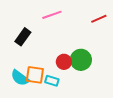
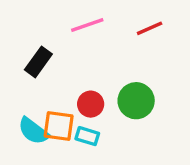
red line: (99, 19) -> (150, 28), moved
red circle: (64, 62) -> (91, 104), moved

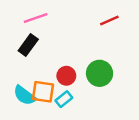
pink line: (87, 25) -> (36, 18), moved
cyan rectangle: (87, 136) -> (64, 99), turned -56

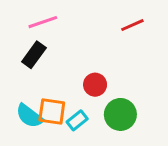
green circle: (100, 73) -> (120, 114), moved
red circle: (66, 76) -> (95, 85), moved

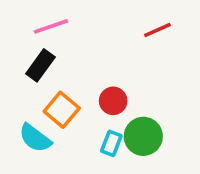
orange square: (52, 111) -> (62, 110), moved, turned 32
cyan rectangle: (77, 120) -> (111, 143), moved, turned -30

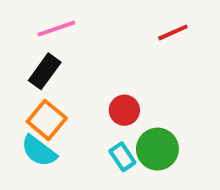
orange square: (62, 110) -> (47, 120), moved
cyan rectangle: (111, 143) -> (122, 157), turned -55

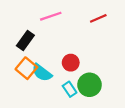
pink line: (56, 29) -> (51, 16), moved
cyan semicircle: (39, 151) -> (42, 73), moved

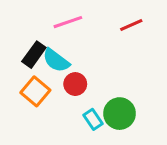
red circle: (71, 63) -> (75, 84), moved
cyan semicircle: (42, 73) -> (56, 60), moved

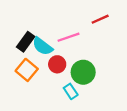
pink line: (68, 22) -> (68, 37), moved
green circle: (120, 114) -> (83, 72), moved

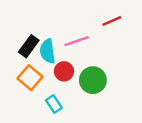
cyan semicircle: (43, 46) -> (48, 51), turned 45
cyan rectangle: (71, 91) -> (54, 104), moved

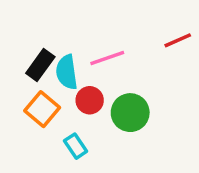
red line: (112, 21) -> (178, 40), moved

